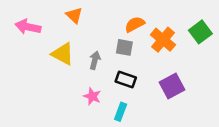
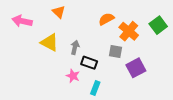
gray square: (124, 47) -> (116, 52), moved
black rectangle: (126, 80) -> (89, 63), moved

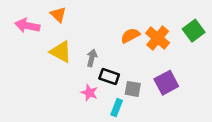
orange triangle: (59, 12) -> (58, 14), moved
orange semicircle: (106, 19) -> (130, 36), moved
gray square: (116, 52) -> (133, 89), moved

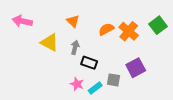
orange triangle: (58, 14) -> (73, 21), moved
gray square: (133, 89) -> (113, 80), moved
pink star: (89, 93) -> (77, 84), moved
cyan rectangle: (117, 108) -> (95, 88), turned 32

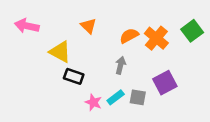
gray arrow: (75, 47) -> (121, 65), moved
black rectangle: (89, 63) -> (74, 76), moved
cyan rectangle: (95, 88) -> (116, 97), moved

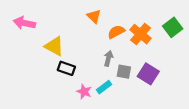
orange triangle: (88, 26) -> (94, 16), moved
purple square: (165, 83) -> (148, 74), turned -30
gray square: (138, 97) -> (124, 72), moved

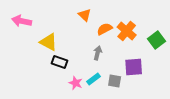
green square: (173, 27) -> (157, 40), moved
gray square: (124, 72) -> (115, 81), moved
purple square: (148, 74) -> (134, 67), turned -36

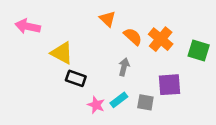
orange semicircle: (105, 29) -> (133, 37), turned 70
green square: (157, 40) -> (199, 50), turned -36

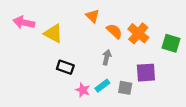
yellow triangle: (62, 53) -> (53, 33), moved

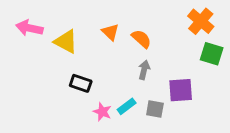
orange triangle: (93, 16) -> (110, 32), moved
orange cross: (138, 33) -> (201, 21), moved
gray arrow: (107, 57) -> (144, 70), moved

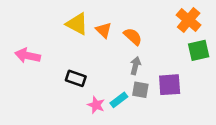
pink arrow: (29, 28) -> (28, 56), moved
yellow triangle: (66, 42) -> (77, 24), moved
green square: (212, 54) -> (199, 50), turned -30
gray square: (155, 109) -> (140, 90), moved

